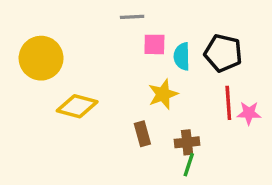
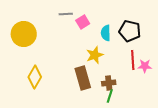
gray line: (132, 17) -> (66, 14), moved
pink square: (154, 44) -> (83, 22), moved, turned -32
yellow diamond: (77, 106) -> (35, 77), moved, turned -75
brown rectangle: (142, 134) -> (83, 78), size x1.6

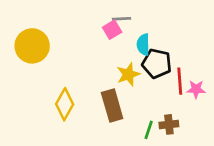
gray line: (66, 14) -> (122, 19), moved
black pentagon: (130, 31) -> (157, 64), moved
yellow diamond: (35, 77) -> (65, 104), moved
brown cross: (109, 83) -> (169, 124), moved

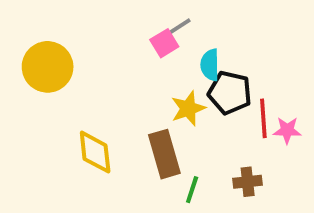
gray line: (122, 19) -> (178, 27), turned -30
yellow diamond: (65, 104) -> (95, 152), turned -36
green line: (149, 130) -> (192, 190), moved

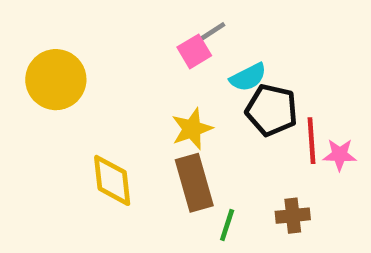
cyan semicircle: (210, 65) -> (248, 77), turned -116
yellow star: (188, 108) -> (192, 129), moved

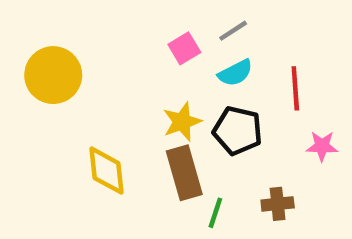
gray line: (211, 33) -> (233, 31), moved
black pentagon: (272, 110) -> (238, 131), moved
red line: (311, 141) -> (295, 88), moved

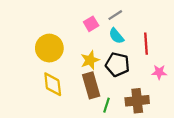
cyan semicircle: (235, 73) -> (116, 36), turned 77
yellow circle: (53, 75) -> (49, 48), moved
brown cross: (278, 204) -> (137, 101), size x1.5

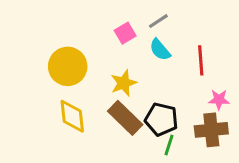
black pentagon: (117, 64) -> (161, 119), moved
brown rectangle: (91, 85) -> (125, 118), turned -30
brown cross: (137, 101) -> (211, 130), moved
green line: (106, 105) -> (169, 145), moved

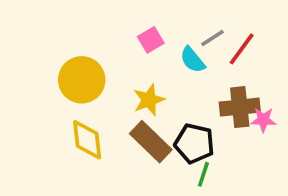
gray line: (158, 21) -> (213, 38), moved
red line: (201, 60) -> (242, 49), moved, turned 40
brown cross: (211, 130) -> (240, 107), moved

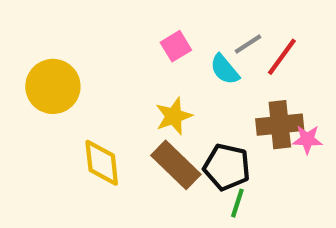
yellow circle: (82, 80) -> (53, 86), moved

